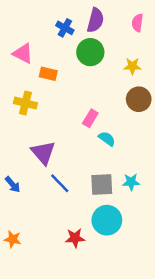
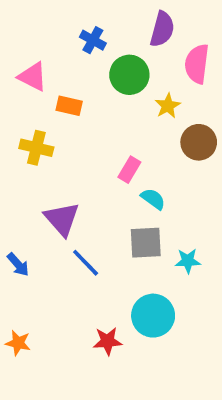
purple semicircle: (95, 20) -> (162, 29), moved
pink semicircle: (137, 23) -> (197, 64), moved, size x1.5
yellow star: (132, 66) -> (168, 106), moved, turned -30
gray square: (102, 185) -> (146, 243), moved

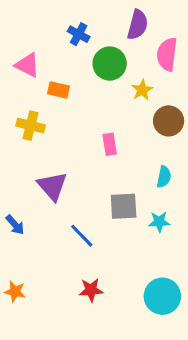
pink rectangle: (129, 170) -> (110, 144), turned -40
cyan semicircle: (153, 199) -> (164, 177), moved, turned 65
blue line: (86, 263) -> (82, 236), moved
cyan circle: (153, 316) -> (162, 296), moved

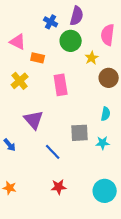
purple semicircle: (138, 25) -> (77, 16), moved
yellow cross: (31, 126) -> (20, 81), turned 36
pink rectangle: (110, 144) -> (61, 85), moved, size x1.5

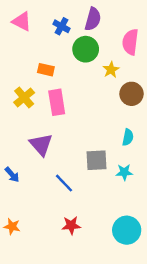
pink triangle: (18, 42) -> (22, 21), moved
pink rectangle: (61, 85) -> (57, 102), moved

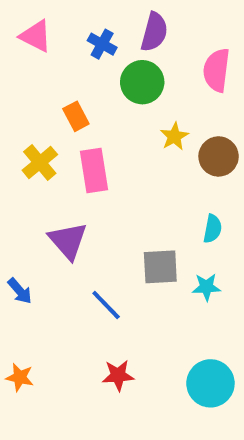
orange rectangle: (46, 70) -> (76, 116), turned 49
yellow star: (111, 70) -> (174, 136), moved

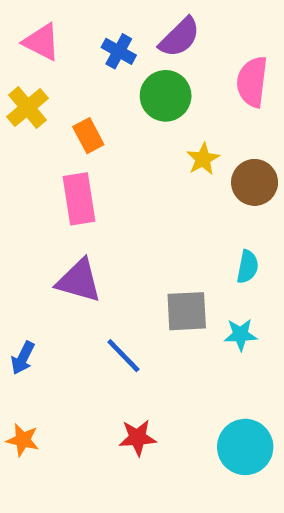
purple semicircle: (154, 32) -> (180, 37), turned 30
yellow cross: (40, 162) -> (27, 108), moved
pink rectangle: (94, 171) -> (79, 199), moved
purple triangle: (68, 241) -> (79, 281), turned -33
blue arrow: (20, 291) -> (23, 358), moved, turned 68

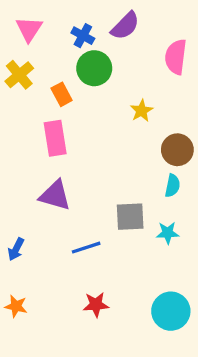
pink triangle: (42, 42) -> (29, 29), turned 36
green circle: (166, 96) -> (94, 68), moved
brown circle: (255, 182) -> (177, 150), moved
blue line: (123, 356) -> (86, 248), turned -64

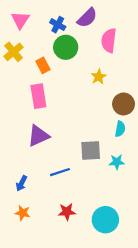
pink semicircle: (176, 57) -> (109, 40), moved
purple triangle: (55, 195) -> (38, 136), turned -40
blue arrow: (16, 249) -> (21, 183), moved
orange star: (16, 306) -> (23, 213), moved
cyan circle: (171, 311) -> (105, 220), moved

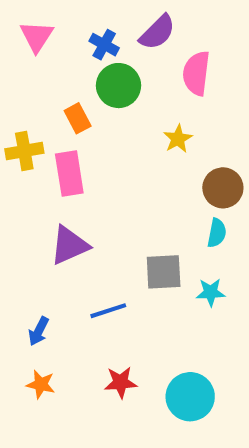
yellow cross: (14, 52) -> (24, 151), moved, turned 30

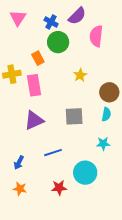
yellow star: (178, 139) -> (80, 75), moved
gray square: (164, 272) -> (74, 116), moved
cyan circle: (190, 397) -> (85, 173), moved

